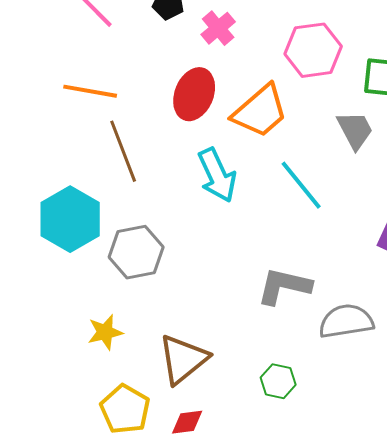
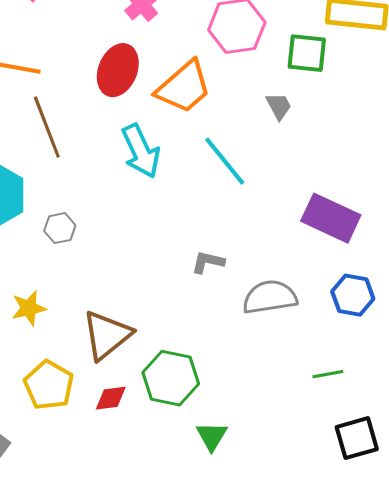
gray trapezoid: (355, 130) -> (279, 106), size x0.7
gray hexagon: (136, 252) -> (60, 228), size x0.6
gray L-shape: (284, 286) -> (208, 262), size x0.6
green hexagon: (278, 381) -> (171, 378), moved, size x1.6

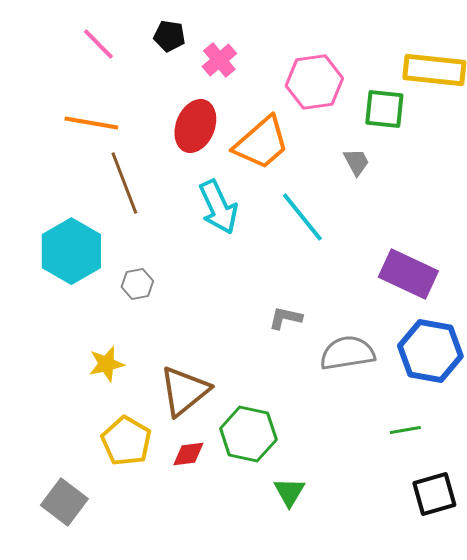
blue hexagon: (353, 295) -> (430, 351), size x1.5

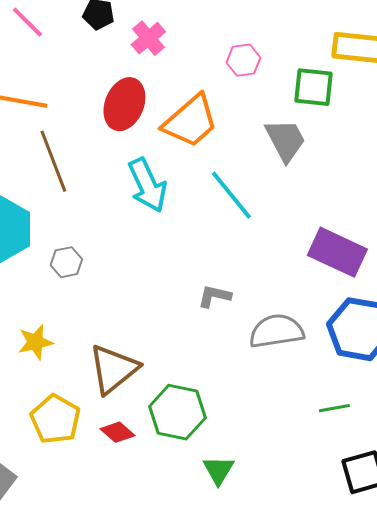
pink hexagon: (314, 82) -> (243, 60), size x0.6
gray trapezoid: (356, 162) -> (285, 140), size x1.6
red diamond: (188, 454) -> (117, 432), turned 48

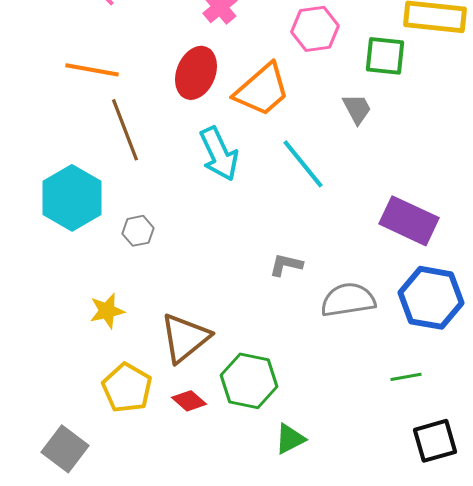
pink hexagon: (243, 60) -> (315, 29), size x1.4
gray trapezoid: (285, 140) -> (357, 109), size x0.7
green triangle: (218, 470) -> (290, 439), turned 32

